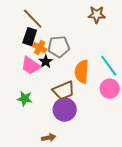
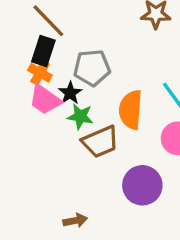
orange cross: (40, 48) -> (40, 73), moved
green star: (25, 99) -> (80, 116), moved
purple circle: (65, 110) -> (142, 185), moved

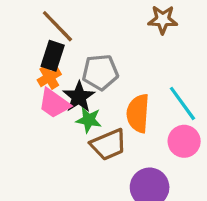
orange cross: (40, 73) -> (49, 77), turned 30
black star: (70, 93) -> (79, 97), size x1.4

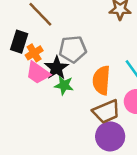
black rectangle: (53, 56) -> (19, 42), moved
brown trapezoid: (108, 145) -> (106, 111), moved

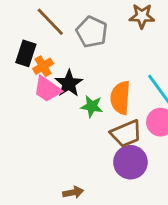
gray pentagon: (73, 49) -> (92, 32), moved, turned 30
green star: (64, 85) -> (92, 106), moved

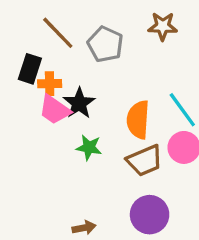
orange cross: (43, 66) -> (50, 84), turned 30
green star: (92, 106) -> (89, 147), moved
purple circle: (130, 162) -> (150, 215), moved

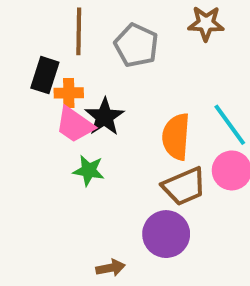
brown line: (58, 33) -> (79, 31), turned 45
green star: (89, 147) -> (89, 170), moved
purple circle: (150, 215) -> (166, 234), moved

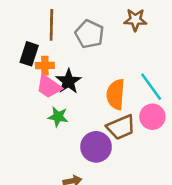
purple circle: (166, 234) -> (96, 147), moved

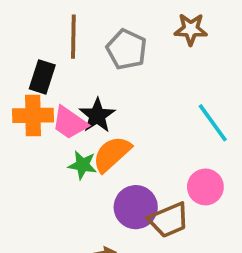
orange cross: (45, 66) -> (33, 115), moved, size x1.5
orange semicircle: (116, 94) -> (112, 154), moved, turned 44
pink circle: (152, 117) -> (205, 187), moved
brown trapezoid: (121, 127) -> (169, 220), moved

